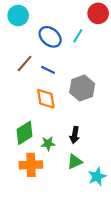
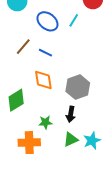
gray hexagon: (82, 88) -> (78, 87), moved
green diamond: (25, 133) -> (16, 100), moved
cyan star: (97, 177) -> (92, 141), moved

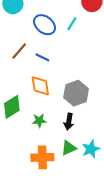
green star: (45, 122) -> (39, 121), moved
orange cross: (29, 143) -> (42, 157), moved

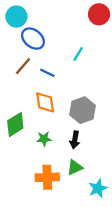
cyan line: (72, 24) -> (78, 54), moved
blue ellipse: (45, 25) -> (33, 39), moved
cyan star: (91, 149) -> (98, 188), moved

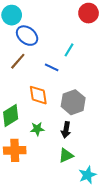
blue line: (47, 73) -> (52, 67), moved
orange cross: (47, 177) -> (15, 150), moved

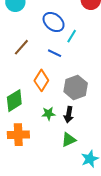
blue ellipse: (27, 36) -> (54, 22), moved
orange diamond: (38, 95) -> (41, 80), turned 40
green star: (37, 129) -> (49, 114), moved

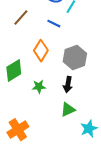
green star: (49, 114) -> (39, 87), moved
orange cross: (18, 135) -> (18, 130), moved, turned -30

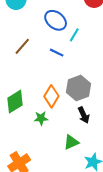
orange diamond: (41, 51) -> (51, 96), moved
black arrow: (68, 85) -> (84, 115), moved, turned -35

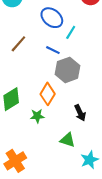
gray hexagon: (78, 88) -> (68, 70), moved
green triangle: (71, 142) -> (68, 140), turned 42

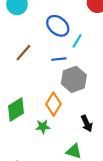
blue line: (53, 50) -> (59, 59), turned -32

